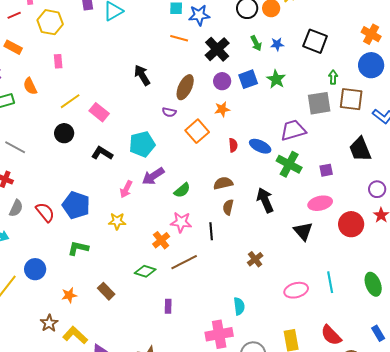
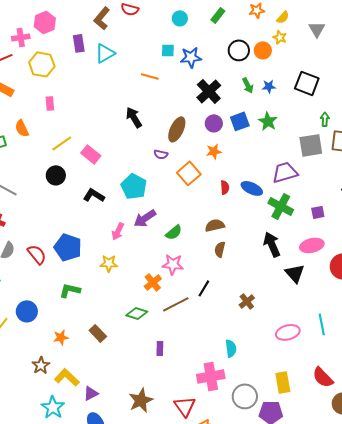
orange line: (179, 38) -> (150, 76), moved
cyan pentagon: (142, 144) -> (134, 186), turned -30
black arrow: (265, 200) -> (272, 244), moved
black line: (211, 231) -> (204, 288), moved, turned 36

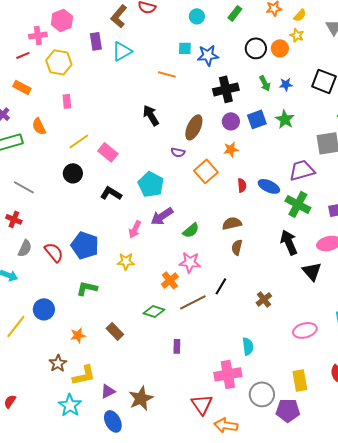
black cross: (209, 91) -> (226, 89), turned 30
yellow L-shape: (67, 377) -> (84, 375), turned 125
brown star: (141, 400) -> (141, 398), moved

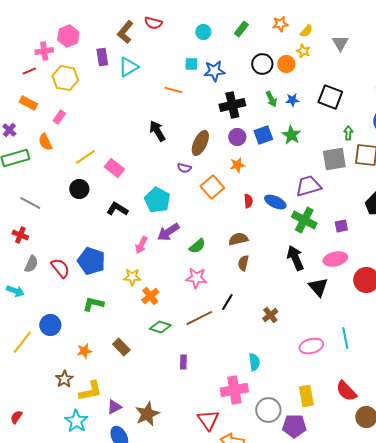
pink rectangle: (67, 101) -> (59, 117), moved, turned 40
orange cross: (170, 280) -> (150, 296), moved

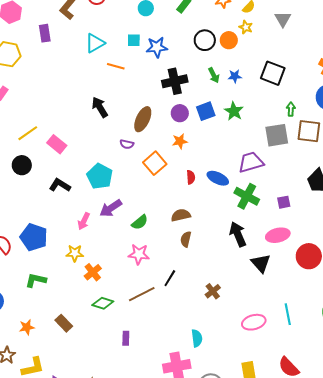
cyan triangle: (128, 67) -> (95, 43), moved

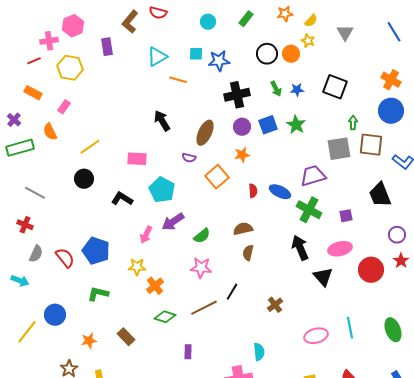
pink rectangle: (57, 144) -> (137, 159), moved, turned -36

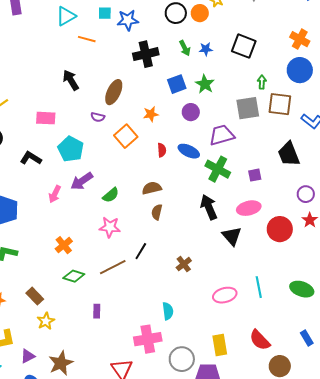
purple circle: (242, 127) -> (191, 112), moved
yellow star: (137, 267) -> (46, 321), moved, turned -30
green ellipse: (393, 330) -> (302, 289), turned -50

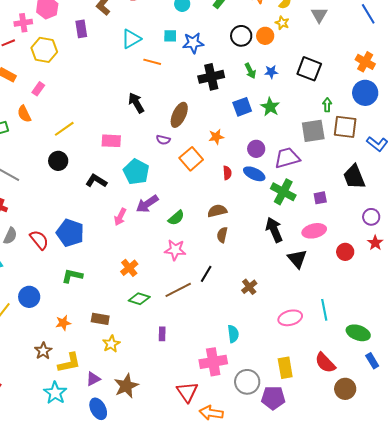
purple circle: (191, 112) -> (256, 149), moved
red circle: (280, 229) -> (345, 252), size x0.7
green ellipse: (302, 289) -> (358, 333), moved
brown rectangle: (35, 296) -> (100, 319), turned -36

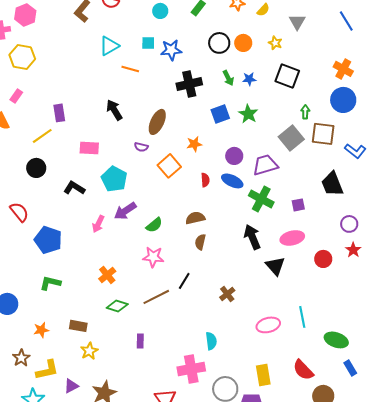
yellow star: (282, 23) -> (275, 43), moved
purple rectangle: (81, 29) -> (59, 113), moved
gray square: (313, 131) -> (291, 138), turned -30
red semicircle: (39, 240) -> (19, 212), moved

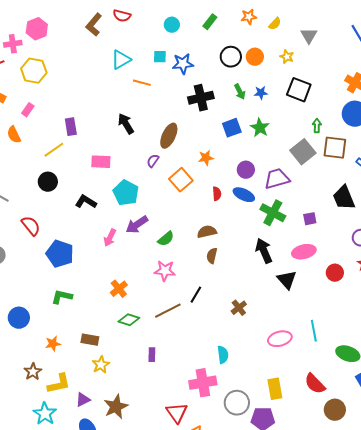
purple semicircle: (141, 147) -> (153, 161), turned 112

